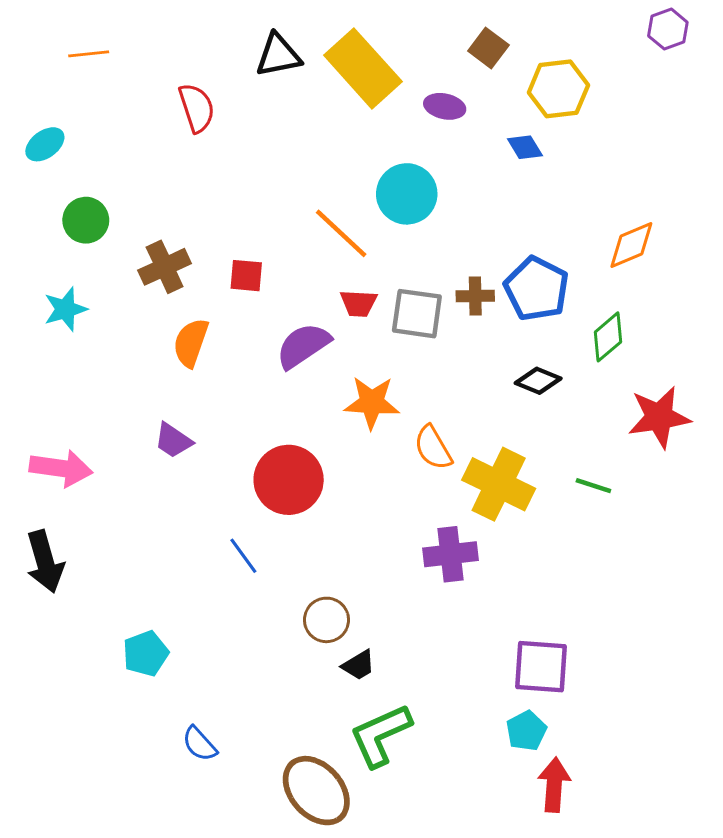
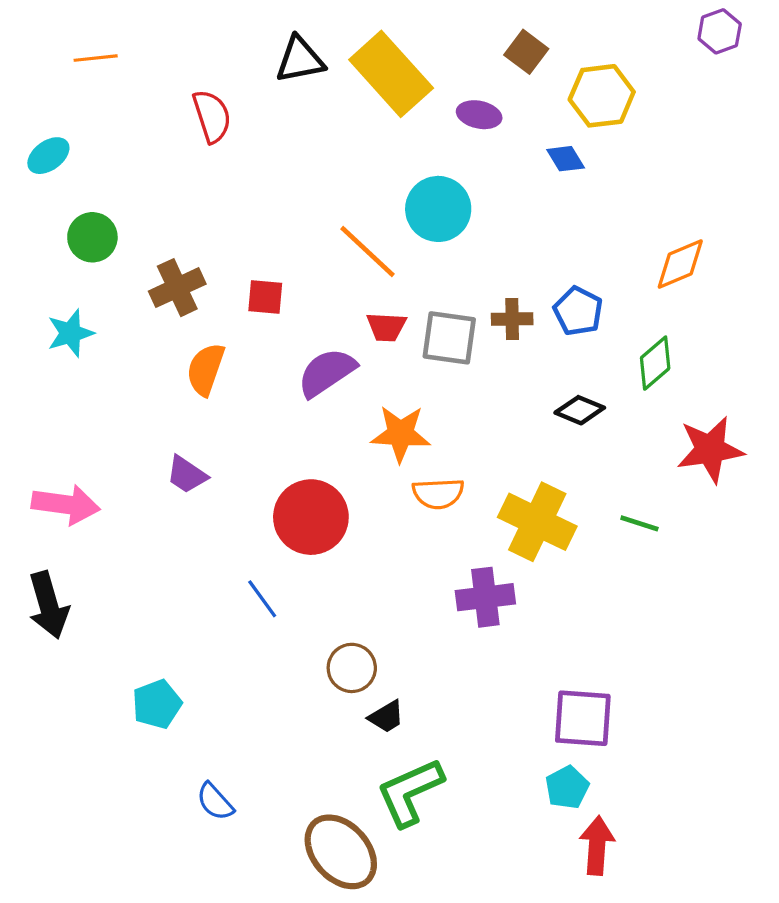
blue pentagon: (537, 289) -> (578, 311), size x0.7
orange semicircle: (433, 448) -> (438, 493), moved, turned -63

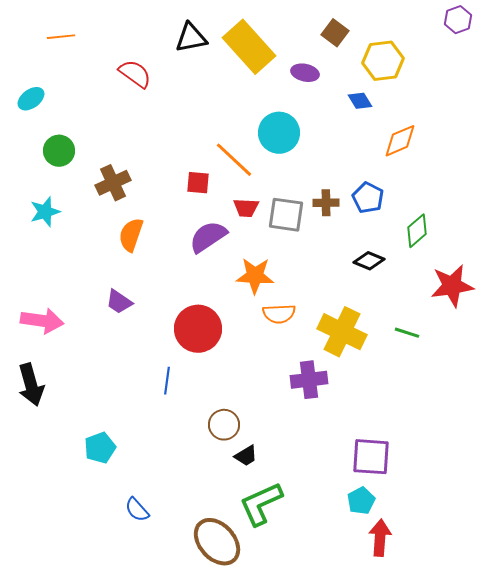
red semicircle: (212, 116) -> (135, 74), turned -36
orange diamond: (680, 264) -> (400, 141), moved
red square: (265, 297) -> (198, 183), moved
blue line: (262, 599) -> (167, 381), turned 44

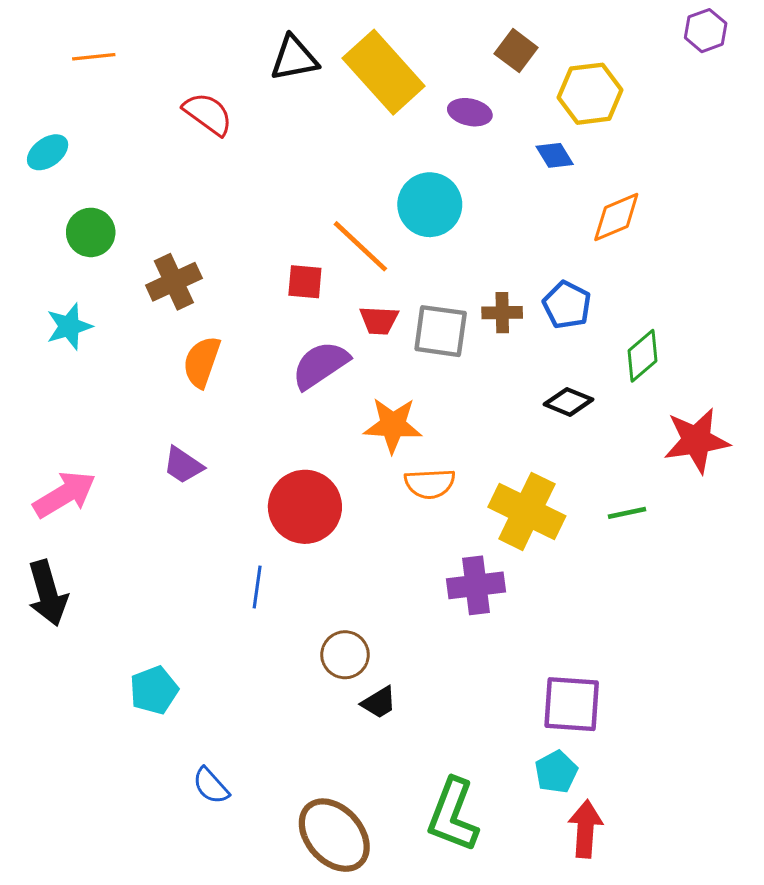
pink arrow: (42, 321) -> (64, 494), turned -39
green line: (407, 333) -> (627, 513), turned -30
green L-shape: (261, 504) -> (453, 815), moved, turned -45

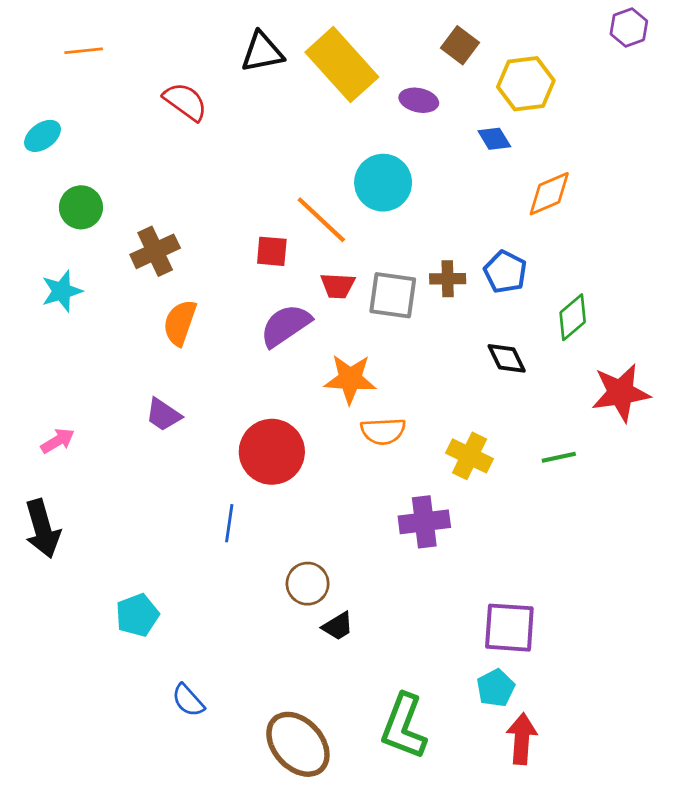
black diamond: (568, 402) -> (507, 358), turned 42
pink arrow: (64, 494) -> (58, 441), size x0.6
yellow cross: (527, 511) -> (470, 456), size x0.7

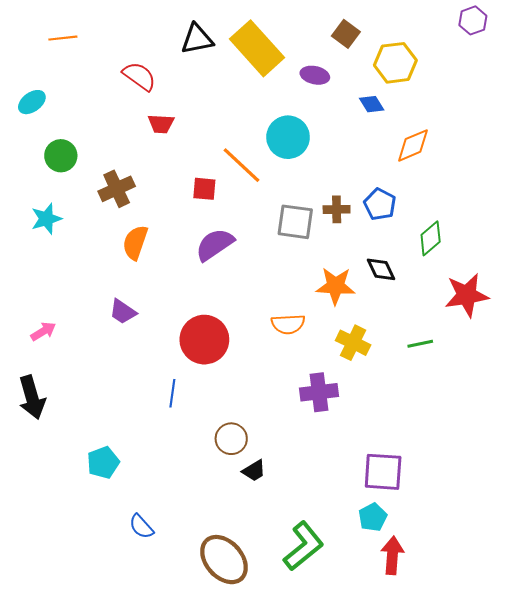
red trapezoid: (338, 286) -> (161, 124), moved
orange star: (350, 379) -> (336, 286), moved
green L-shape: (404, 726) -> (304, 546), turned -150

